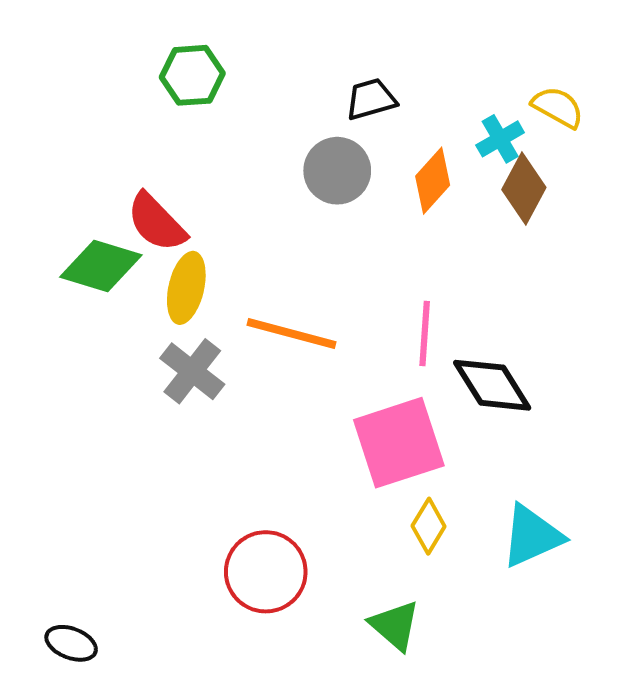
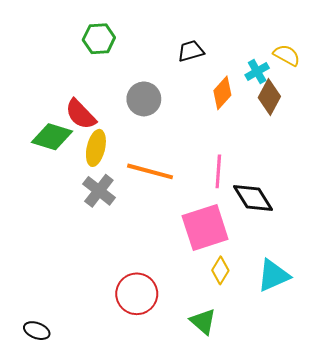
gray circle: (337, 171) -> (144, 99), moved

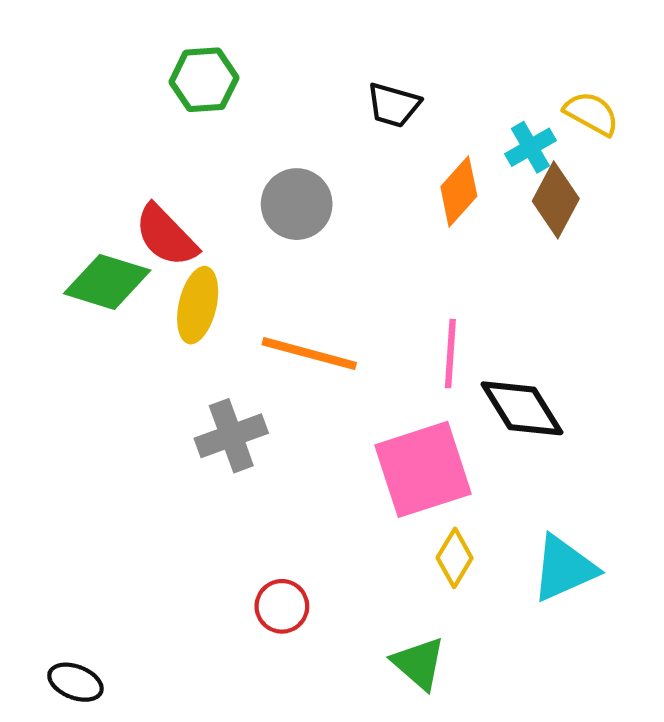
black trapezoid: (191, 51) -> (394, 105), turned -148
gray cross: (99, 191) -> (231, 436), moved, turned 32
red circle: (137, 294) -> (282, 606), size x0.6

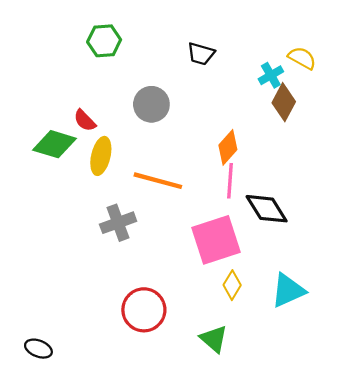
orange diamond: (459, 191) -> (228, 147), moved
red semicircle: (166, 236) -> (85, 120), size x0.7
red circle: (282, 606) -> (144, 310), size x1.6

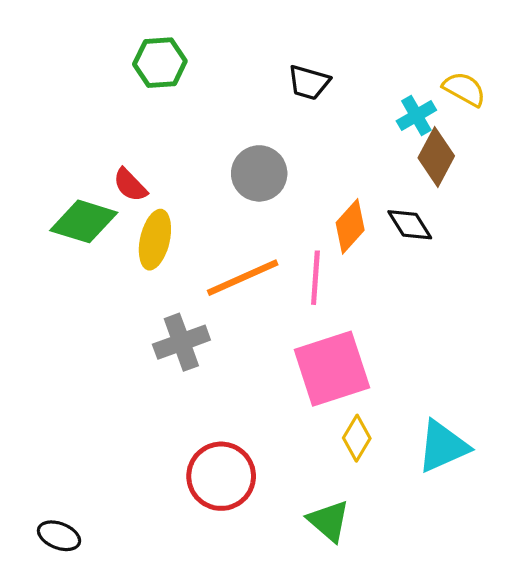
gray circle: (151, 104) -> (259, 173), moved
orange line: (158, 181) -> (243, 278), turned -39
pink line: (230, 181) -> (315, 278), moved
black diamond: (267, 209) -> (410, 225), moved, size x0.7

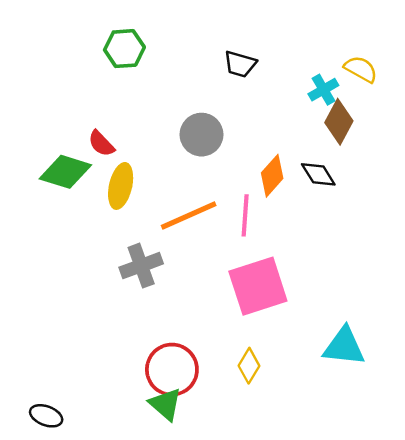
yellow diamond: (357, 438) -> (249, 366), moved
cyan triangle: (443, 446) -> (344, 346), turned 30
green triangle: (329, 521) -> (166, 404), moved

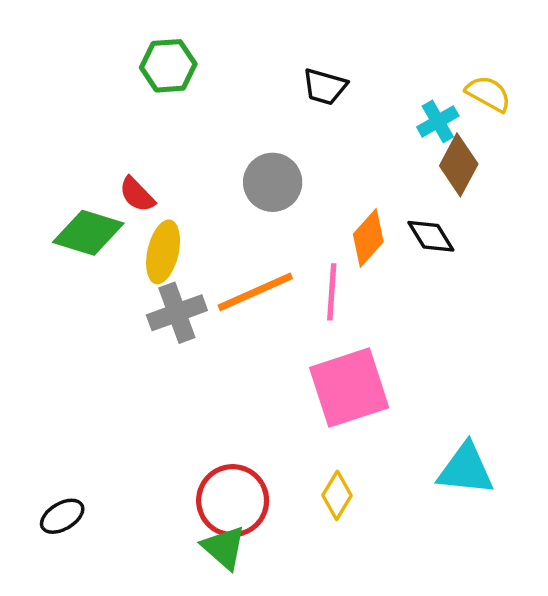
gray cross: (141, 266) -> (177, 313), moved
black ellipse: (46, 416) -> (62, 516), moved, turned -52

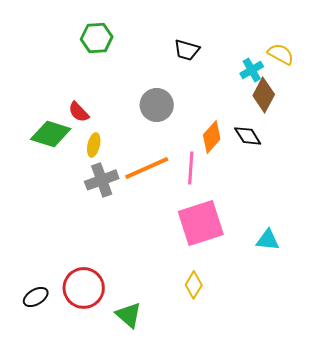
yellow ellipse: (163, 252) -> (94, 145), size x0.7
cyan triangle: (466, 469) -> (268, 240), moved, size x0.7
red circle: (233, 501) -> (84, 288), moved

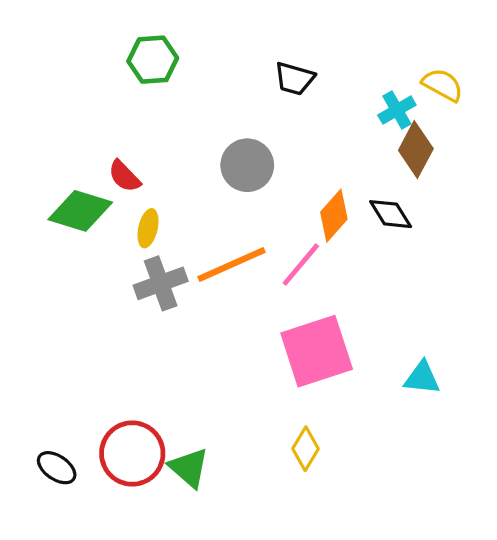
pink line: (191, 168) -> (301, 264), turned 36
black ellipse: (36, 297) -> (57, 468), turned 65
green triangle: (129, 315) -> (189, 468), moved

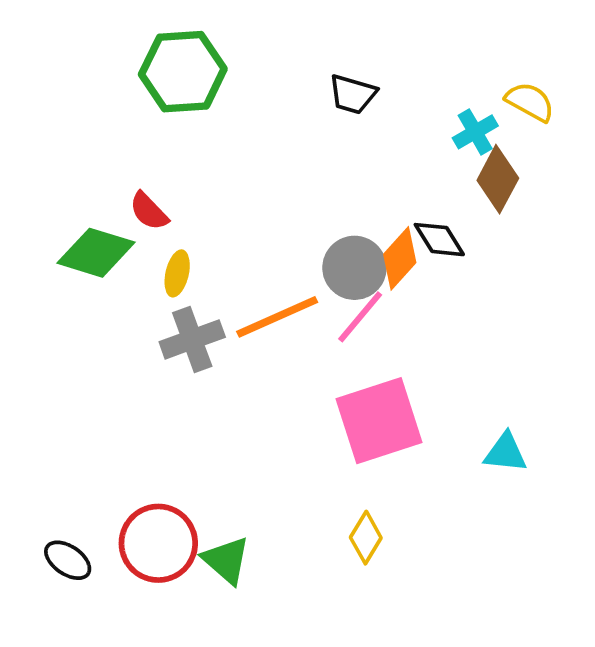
green hexagon: (153, 60) -> (183, 72), size x1.4
gray circle: (247, 165) -> (354, 268), moved
black diamond: (391, 214) -> (439, 240), moved

